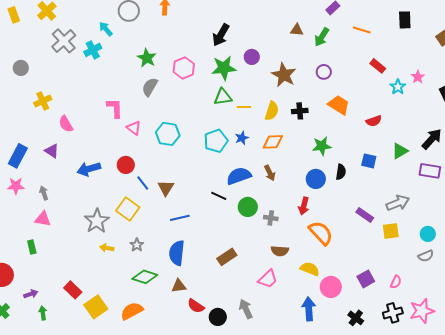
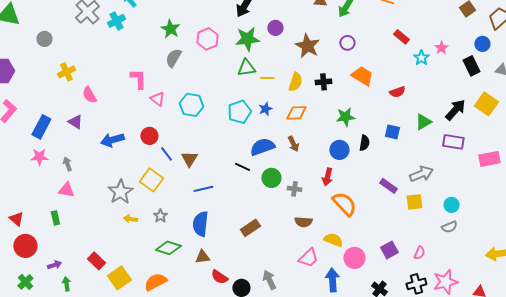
pink trapezoid: (268, 279) -> (308, 258), moved

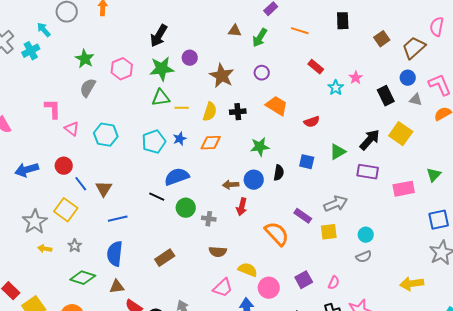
blue circle: (482, 44) -> (408, 78), moved
brown arrow: (293, 144) -> (231, 185), moved, turned 112
orange semicircle: (344, 204) -> (277, 234), moved

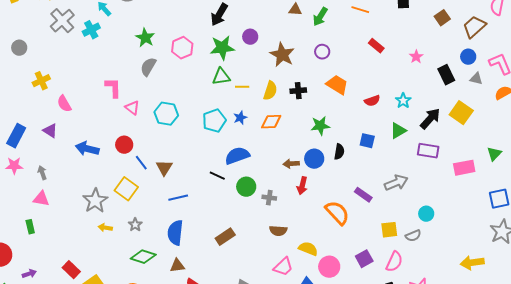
cyan star: (336, 88) -> (403, 101), moved
blue arrow: (27, 170) -> (87, 149), turned 30
yellow square: (329, 232) -> (389, 230), moved
gray semicircle: (364, 257) -> (413, 236), moved
pink semicircle: (334, 283) -> (394, 262), size x1.5

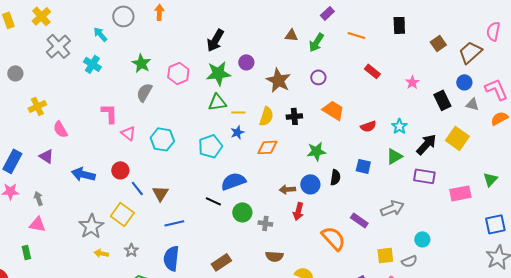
cyan cross: (91, 30) -> (92, 64), moved, turned -30
blue star: (240, 118) -> (237, 132), moved

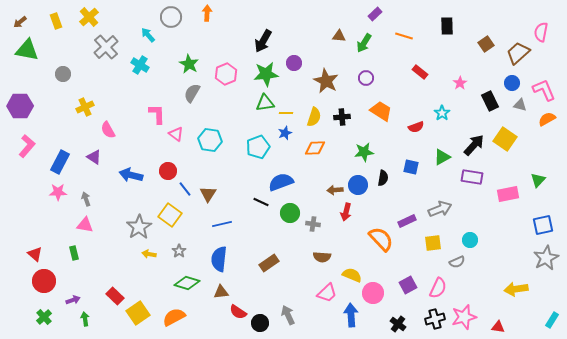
cyan star: (399, 126) -> (442, 113), moved
purple rectangle: (359, 220) -> (407, 221), turned -60
yellow square: (385, 255) -> (433, 243), moved

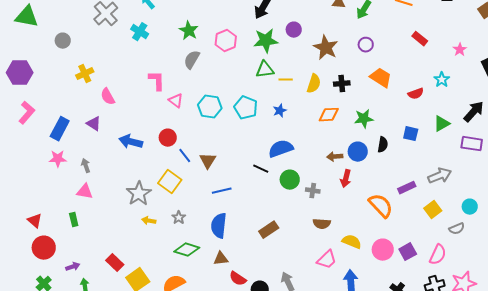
blue star: (285, 133) -> (280, 111), moved
cyan pentagon: (258, 147) -> (246, 108), moved, turned -30
orange diamond: (315, 148) -> (329, 115), moved
yellow square: (433, 243) -> (433, 210), turned -30
pink circle: (373, 293) -> (383, 250), moved

